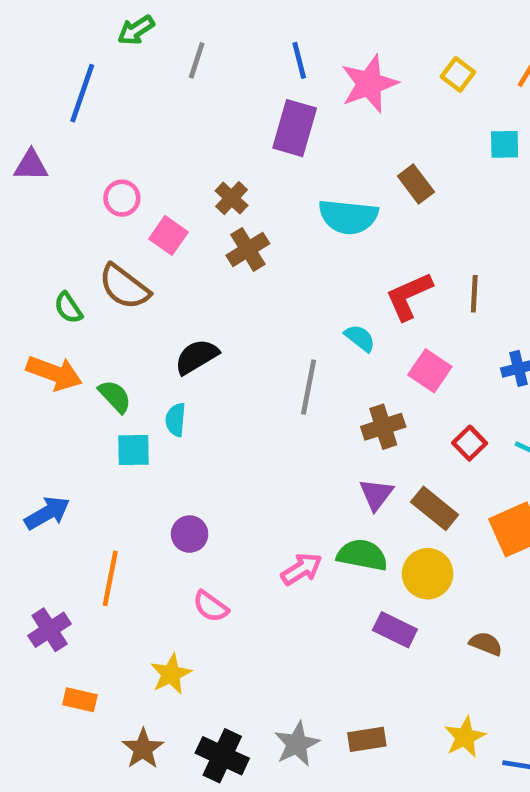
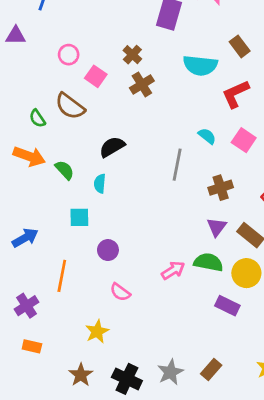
red L-shape: (409, 296) -> (236, 94), moved
pink square: (430, 371) -> (244, 140), moved
cyan square: (134, 450) -> (79, 217), moved
orange rectangle: (80, 700) -> (32, 346), moved
brown rectangle: (367, 739) -> (211, 369), turned -40

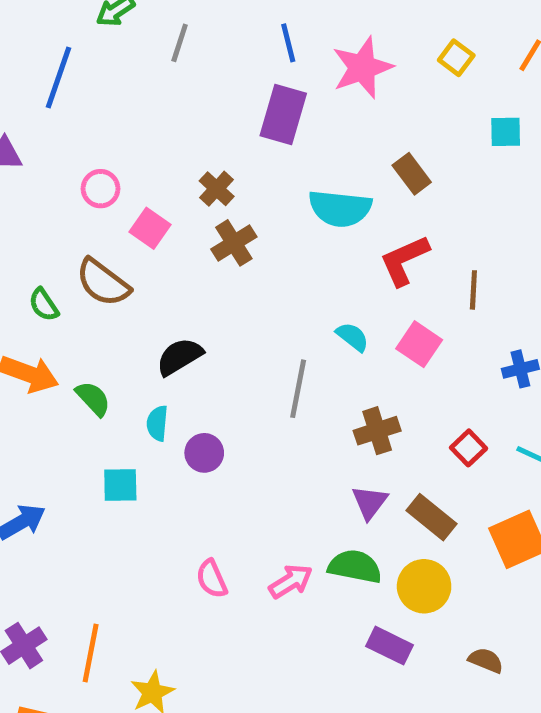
purple circle: (108, 250) -> (204, 453), moved
orange line: (62, 276) -> (91, 653), moved
pink semicircle: (120, 292) -> (212, 579), moved, turned 30

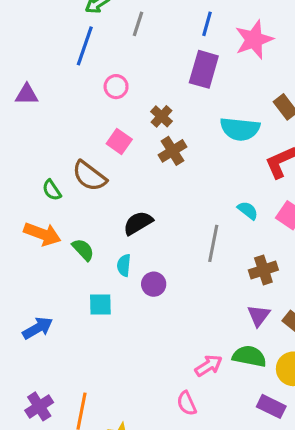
blue line: (288, 43) -> (207, 24), turned 30
blue line: (59, 77) -> (85, 46), moved
pink circle: (101, 189) -> (116, 87), moved
pink semicircle: (212, 579) -> (187, 403), moved

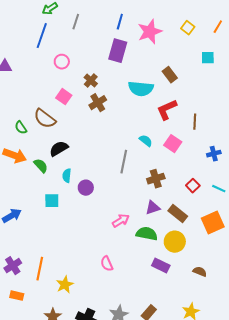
black semicircle: (138, 223) -> (59, 149), moved
purple triangle: (259, 316) -> (153, 208), turned 35
pink arrow: (209, 366) -> (121, 221), moved

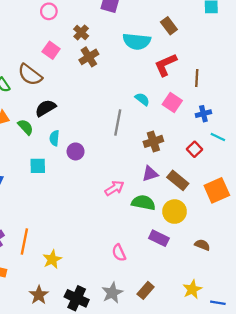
blue cross: (214, 154) -> (203, 114), moved
cyan line: (219, 189) -> (218, 137), moved
pink semicircle: (107, 264) -> (119, 253), moved

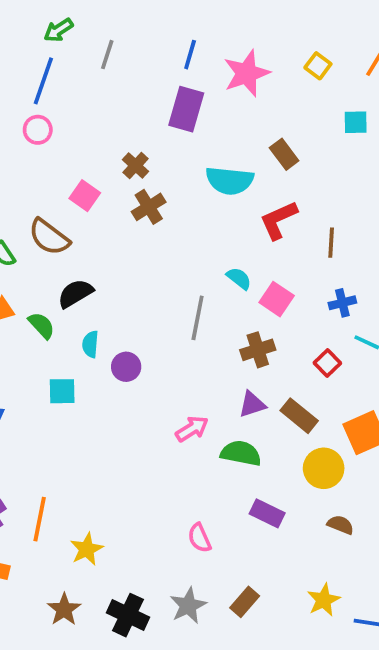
pink circle: (49, 11) -> (38, 130), moved
pink square: (172, 103) -> (277, 299), moved
yellow circle: (175, 212) -> (324, 468), moved

